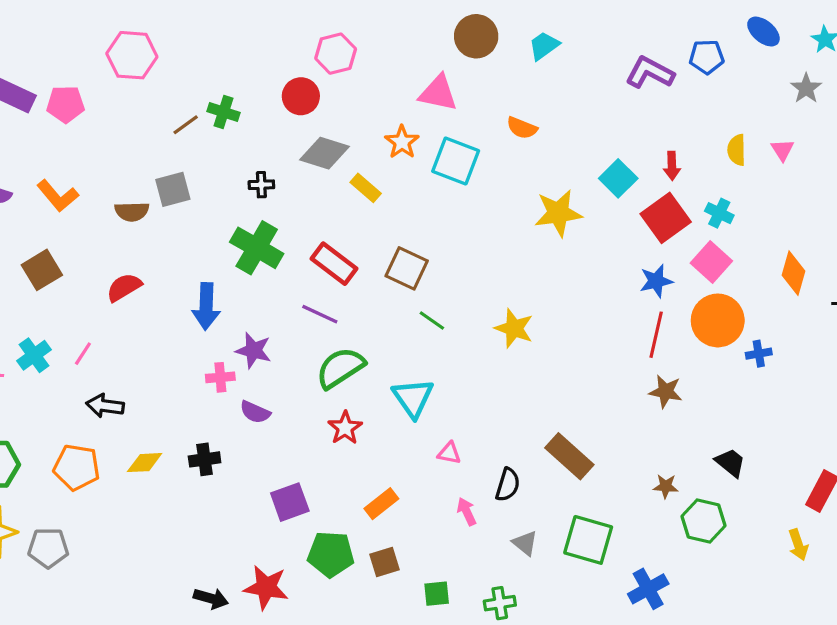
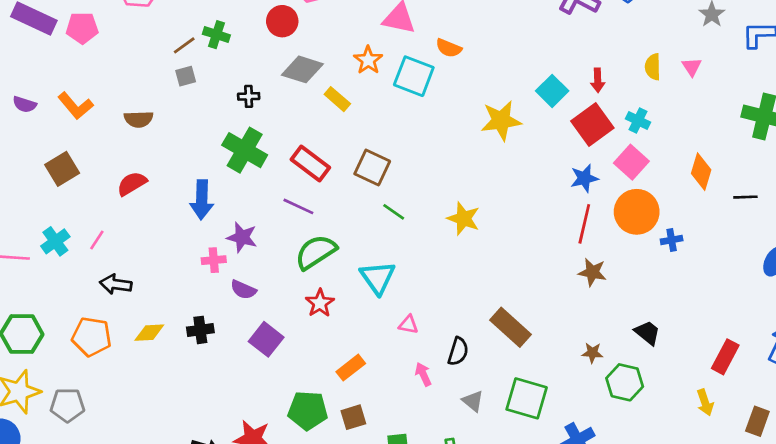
orange semicircle: (522, 128) -> (449, 48), moved
gray square: (173, 189) -> (186, 76), moved, size x0.7
purple square: (290, 502) -> (266, 339), moved, turned -32

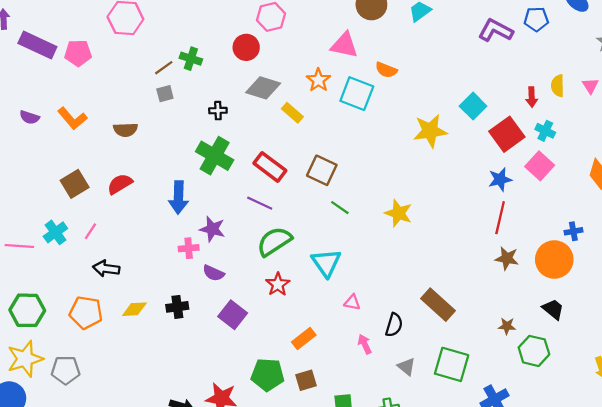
red arrow: (598, 80) -> (532, 97), moved
brown square: (62, 169) -> (75, 184), moved
orange circle: (637, 212) -> (554, 259), moved

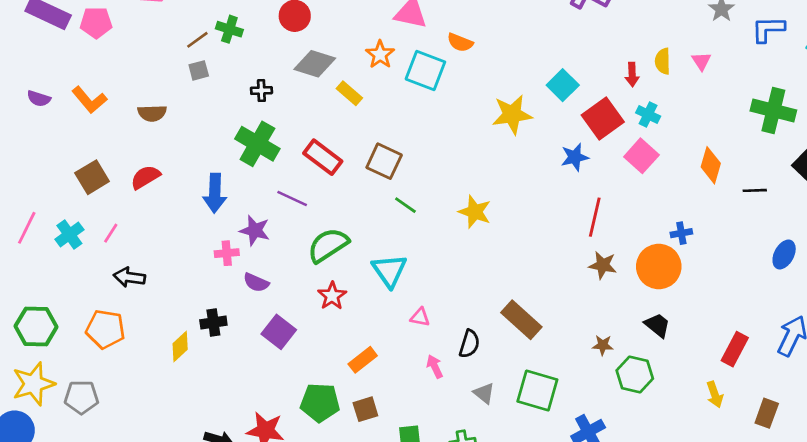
blue star: (500, 179) -> (575, 157), moved
purple line: (260, 203) -> (292, 198), moved
pink line: (19, 246) -> (27, 228), moved, turned -68
yellow diamond: (134, 309) -> (180, 346), moved, turned -40

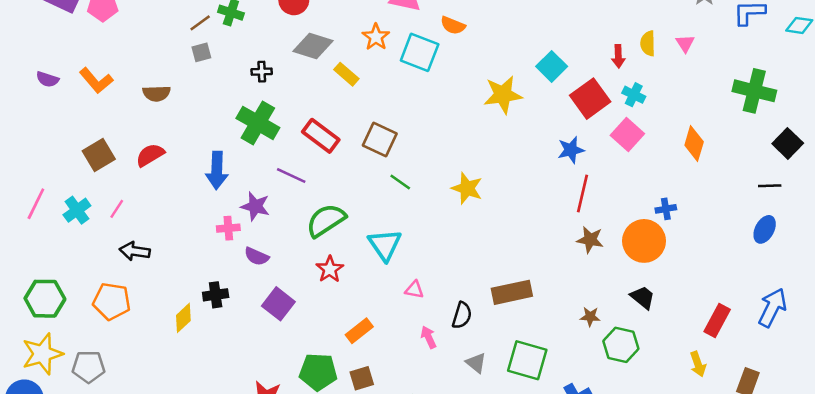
blue star: (575, 157) -> (571, 150), moved
black line: (755, 190) -> (770, 186), moved
brown rectangle: (521, 320) -> (512, 292), turned -54

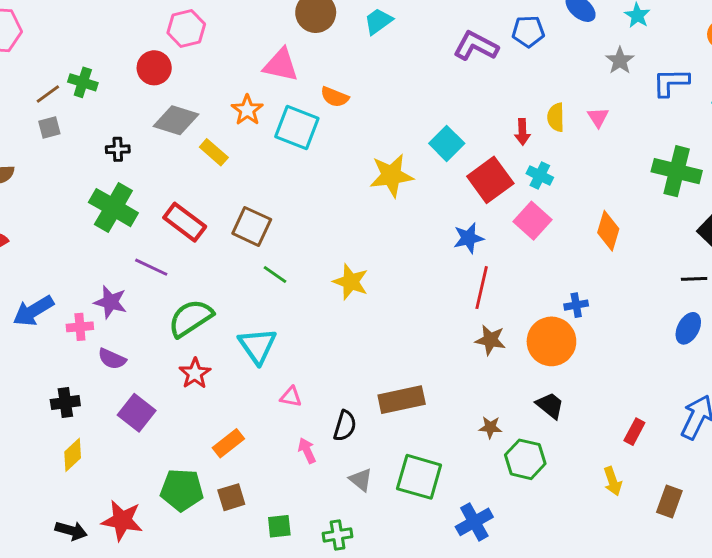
blue arrow: (217, 170) -> (33, 311), moved, turned 57
yellow diamond: (183, 318) -> (73, 455), moved
red rectangle: (717, 320) -> (634, 432), size x0.7

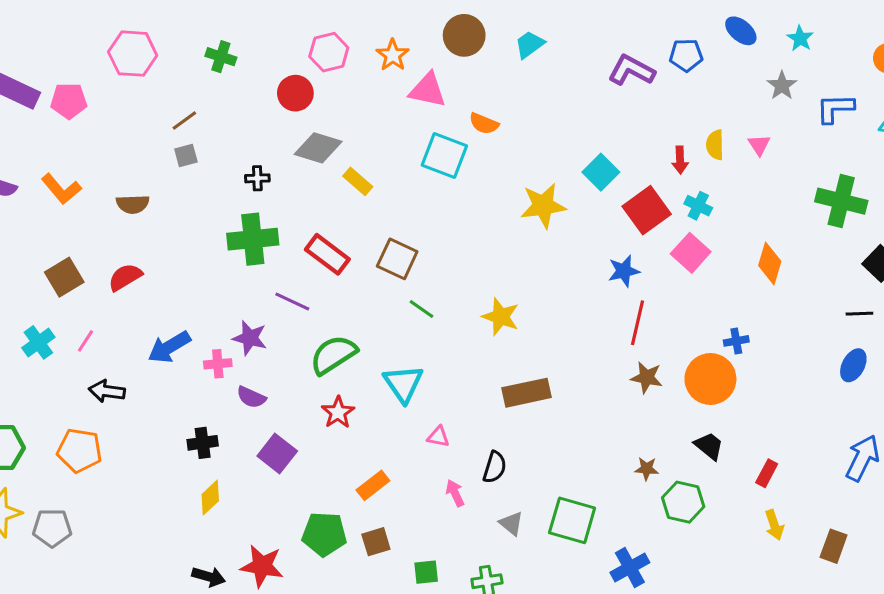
green cross: (83, 82) -> (221, 57), moved
orange star: (247, 110) -> (393, 55), moved
green cross: (113, 208) -> (253, 239), turned -36
brown rectangle: (402, 400) -> (526, 393), moved
red rectangle: (634, 432) -> (767, 473), moved

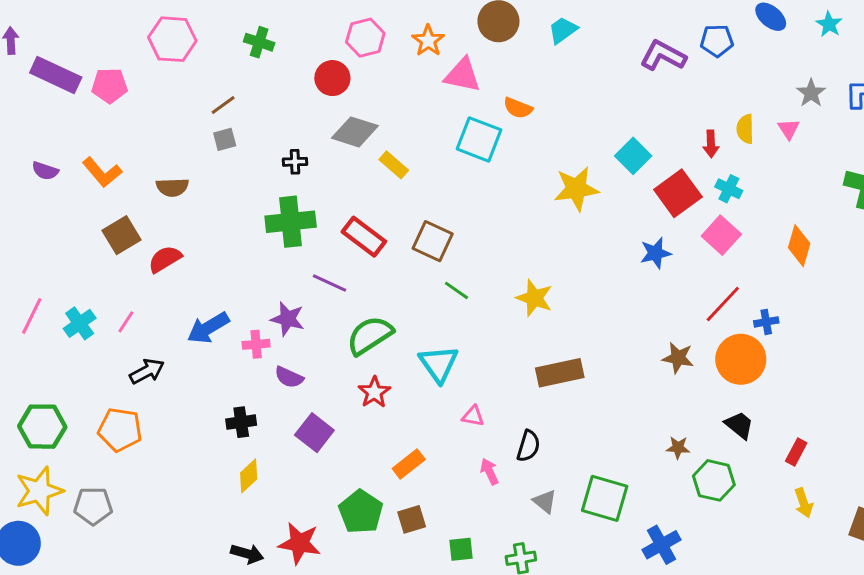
gray star: (782, 86) -> (811, 93), moved
brown square: (64, 277) -> (121, 235), moved
red line: (637, 323) -> (723, 304), moved, turned 30
black arrow: (107, 391) -> (147, 371), turned 144
green pentagon: (324, 534) -> (361, 512), turned 30

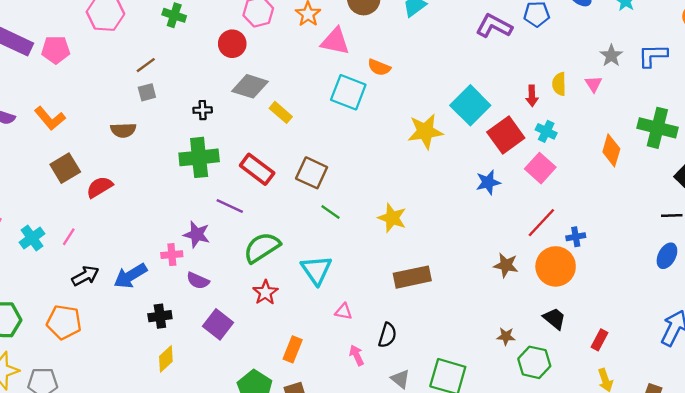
cyan square: (633, 156) -> (470, 105), size x1.4
brown semicircle: (172, 187) -> (123, 130), moved
orange diamond: (799, 246) -> (611, 150), moved
blue arrow: (208, 328) -> (130, 276), moved
orange rectangle: (409, 464) -> (293, 349), turned -30

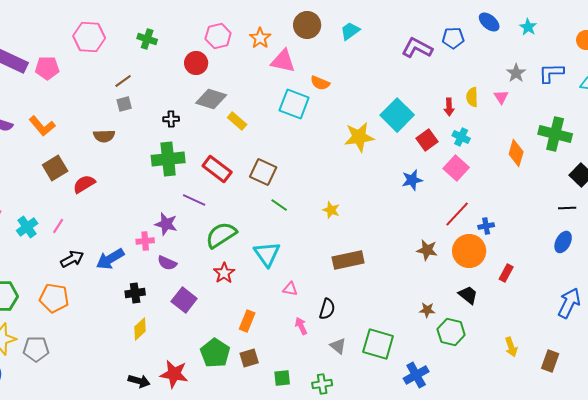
red square: (506, 135) -> (427, 140), size x0.7
yellow star: (392, 218) -> (331, 210), size x0.7
red rectangle: (599, 340) -> (506, 273), moved

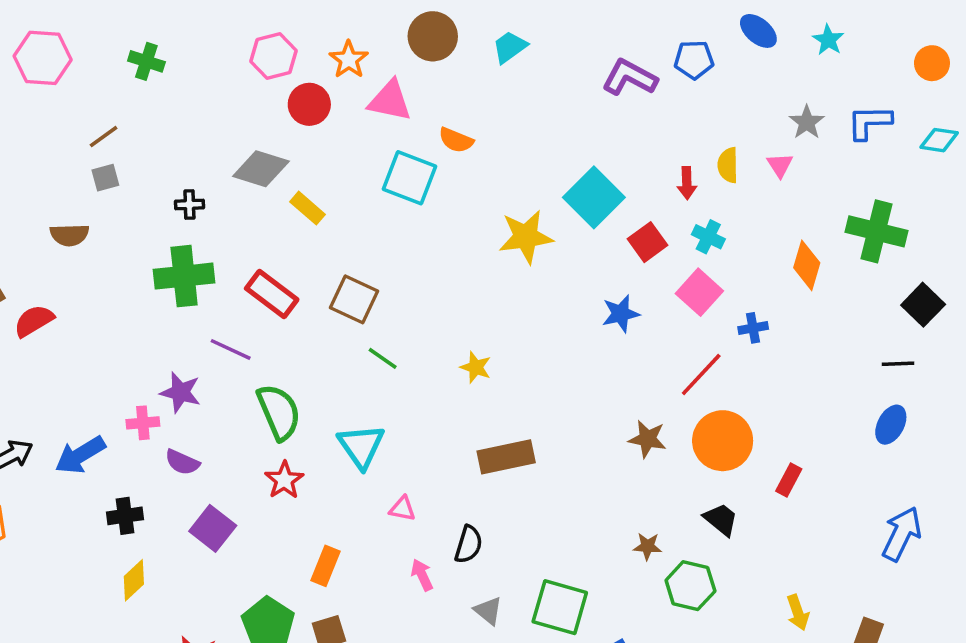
red circle: (196, 63) -> (309, 104), moved
blue cross: (486, 226) -> (753, 328), moved
green semicircle: (221, 235) -> (279, 412), turned 100

